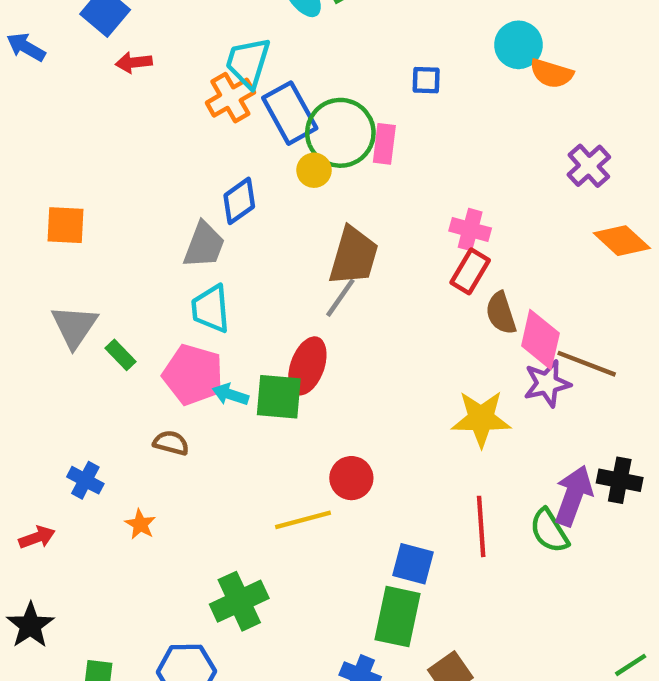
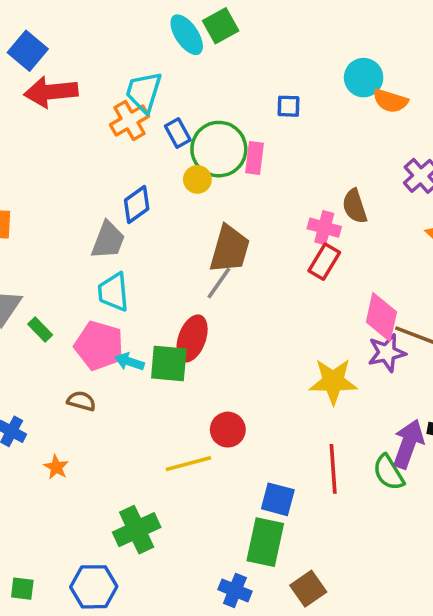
red arrow: (134, 62) -> (51, 92), size x1.8
blue rectangle: (290, 113) -> (178, 133), size x0.6
brown semicircle: (501, 313) -> (355, 206), moved

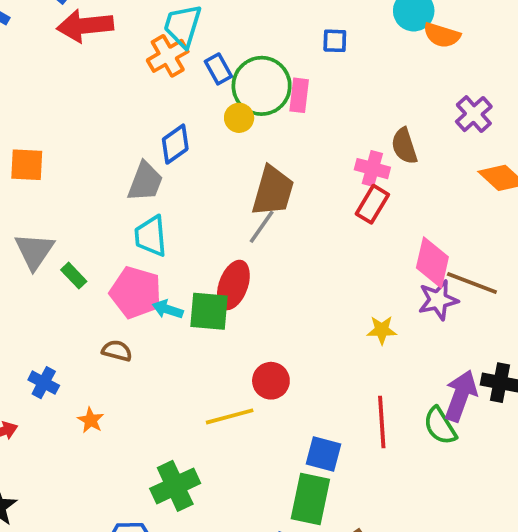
yellow star: (333, 381) -> (382, 330), size x0.6

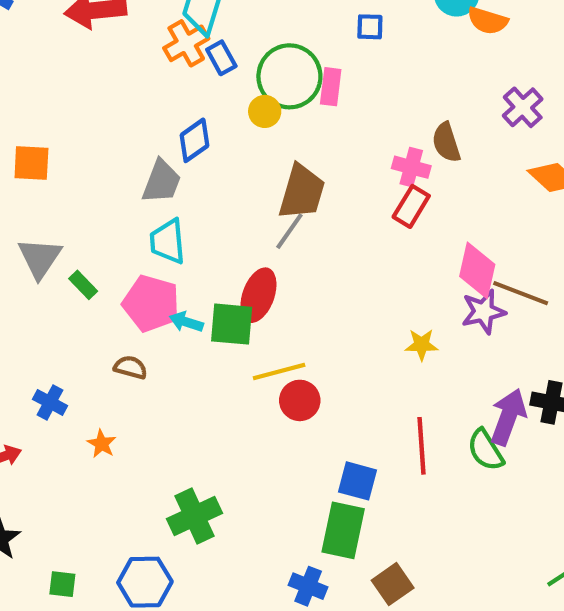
blue rectangle: (218, 69) -> (221, 58), moved
yellow line: (230, 416) -> (279, 372), moved

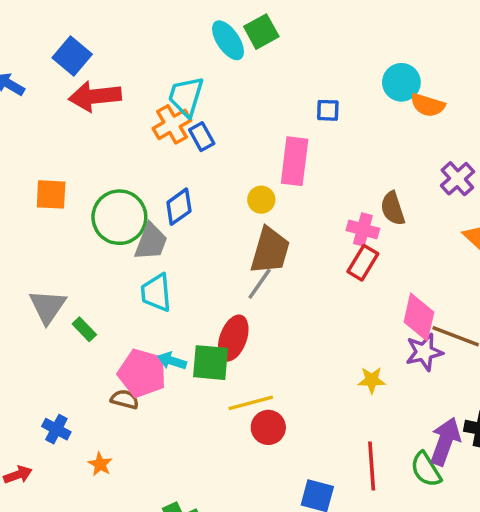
green circle: (289, 76) -> (119, 217), moved
pink rectangle: (331, 87) -> (295, 161), size x1.5
yellow circle: (265, 111) -> (261, 200), moved
orange square: (31, 163) -> (51, 194), moved
pink pentagon: (151, 303) -> (142, 373), moved

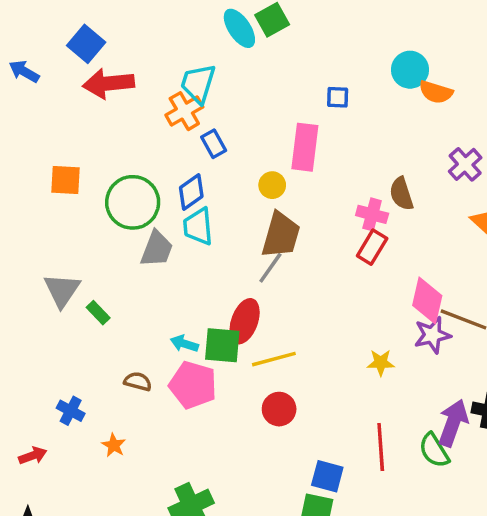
blue rectangle: (202, 137) -> (214, 144), moved
gray trapezoid: (151, 242) -> (157, 249), moved
cyan trapezoid: (156, 293) -> (198, 226), moved
pink pentagon: (142, 373) -> (193, 385), moved
yellow line: (251, 403) -> (274, 359), moved

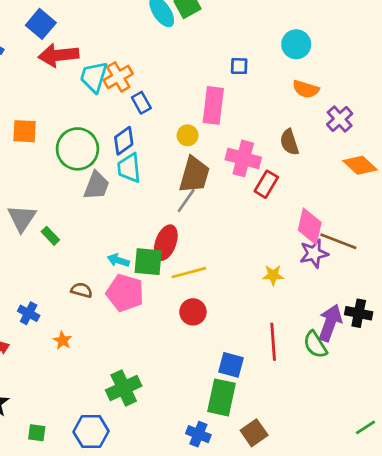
cyan trapezoid: (198, 83) -> (94, 77), moved
orange semicircle: (436, 92) -> (306, 89), moved
pink cross: (372, 214) -> (243, 158), moved, size x1.4

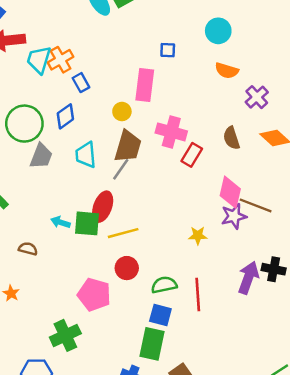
brown semicircle: (289, 142) -> (231, 138), moved
cyan trapezoid: (129, 168) -> (86, 155), moved
pink pentagon: (125, 293) -> (94, 295), moved
green semicircle: (315, 345) -> (164, 285), moved, turned 110

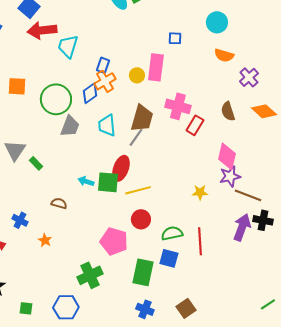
orange cross: (61, 60) -> (105, 81), moved
blue rectangle: (81, 83) -> (103, 65), turned 49
yellow circle: (122, 112) -> (137, 75), moved
brown line: (256, 205) -> (248, 195), moved
green rectangle: (152, 344) -> (143, 272), moved

